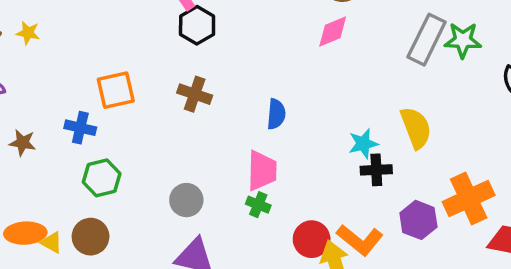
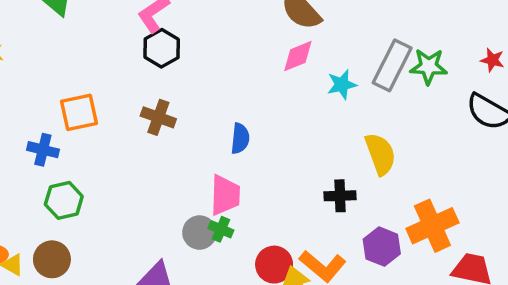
cyan star: (363, 144) -> (342, 85), moved
gray circle: (186, 200) -> (199, 233), moved

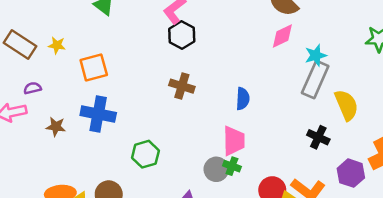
gray rectangle: (392, 65) -> (315, 79), moved
orange square: (79, 112) -> (94, 68), moved
blue cross: (43, 150) -> (98, 114), size x1.5
black cross: (340, 196) -> (318, 137), turned 30
green hexagon: (64, 200) -> (145, 154), moved

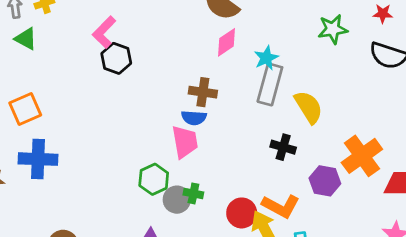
brown cross: (182, 86) -> (203, 92), moved
blue semicircle: (243, 99) -> (194, 118), turned 100
pink trapezoid: (234, 141) -> (185, 142), moved
green hexagon: (145, 154) -> (154, 179), moved

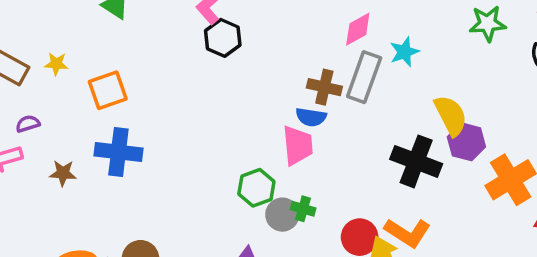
gray rectangle: (270, 84) -> (364, 77), moved
black cross: (283, 147) -> (416, 161), size x1.6
purple hexagon: (325, 181) -> (466, 142), moved

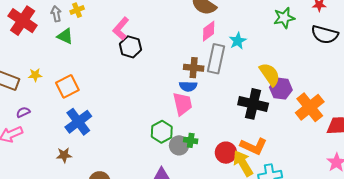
blue cross: (118, 152) -> (78, 122), turned -36
brown star: (63, 173) -> (64, 155), moved

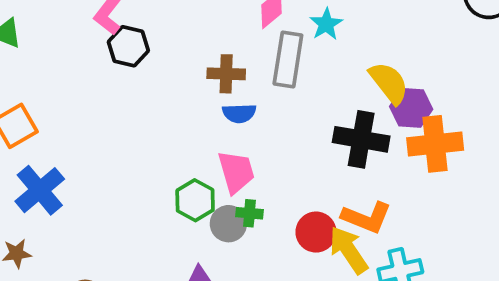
brown cross: (194, 68) -> (226, 74), moved
pink trapezoid: (183, 104) -> (236, 172), moved
orange cross: (310, 107) -> (435, 144), moved, turned 36

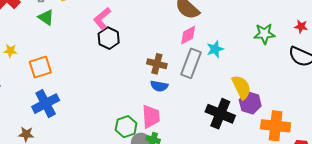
orange cross: (435, 144) -> (276, 126), moved

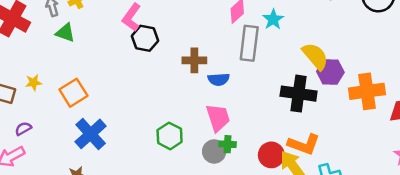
brown cross: (157, 64) -> (194, 60), moved
green hexagon: (126, 127) -> (170, 136), moved

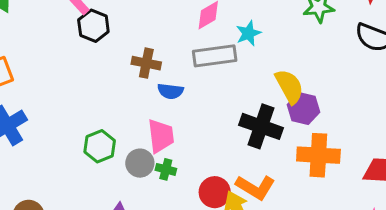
gray rectangle: (249, 43) -> (215, 56), turned 64
orange cross: (367, 91) -> (318, 155), moved
gray circle: (214, 151) -> (140, 163), moved

